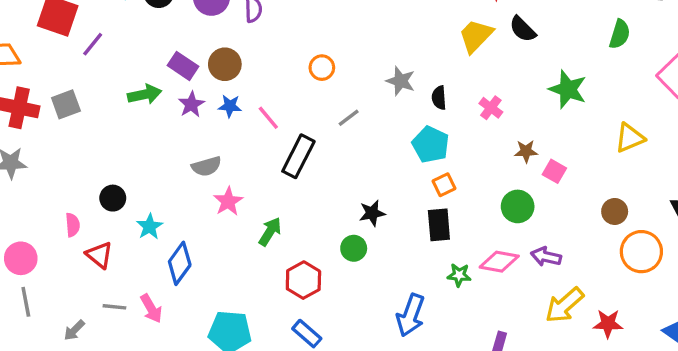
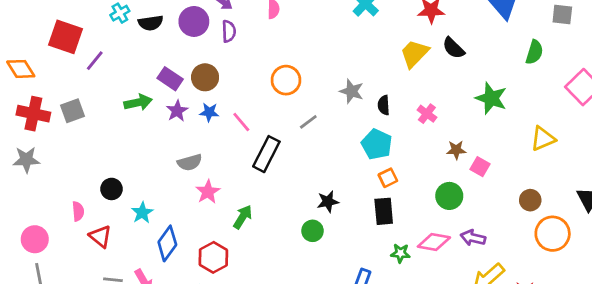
orange circle: (322, 68) -> (286, 80), size x1.4
red hexagon: (303, 280) -> (213, 257), moved

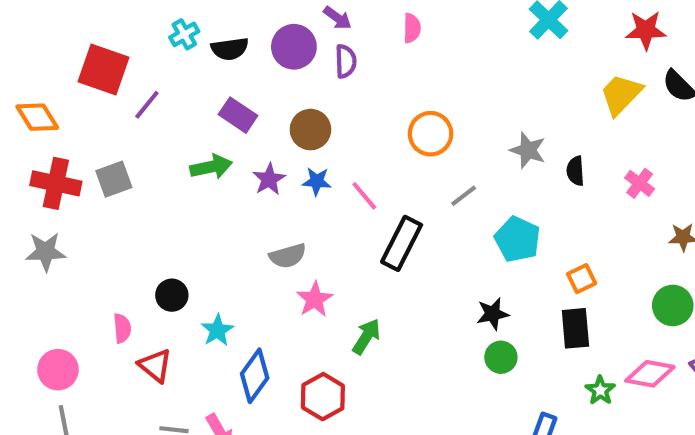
purple rectangle: (170, 79) -> (238, 115), moved
cyan pentagon: (377, 144) -> (517, 239), moved
green circle: (312, 231) -> (501, 357), moved
green star: (400, 253) -> (600, 390), turned 30

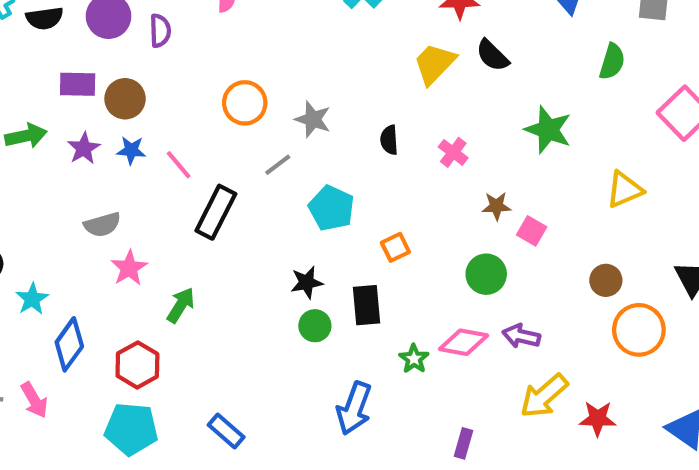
purple rectangle: (238, 115) -> (78, 84), moved, turned -33
gray star: (528, 150) -> (313, 119), moved
black rectangle: (575, 328) -> (366, 305), moved

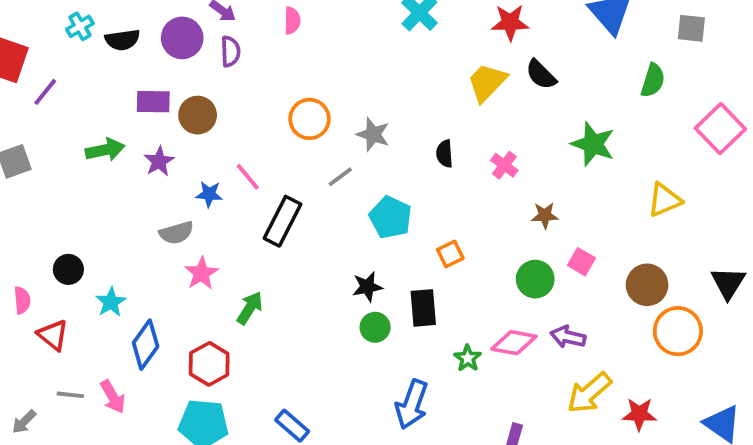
blue star: (131, 150) -> (209, 194), moved
pink square: (532, 231) -> (581, 262), moved
brown circle: (606, 280) -> (647, 285), size x1.4

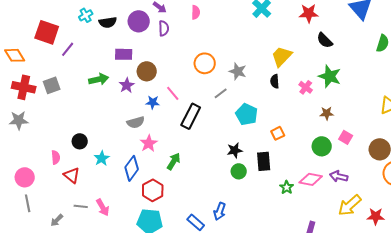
yellow trapezoid: (487, 82) -> (282, 56), moved
brown circle: (198, 115) -> (147, 71), moved
green star: (593, 144) -> (330, 76), moved
blue diamond: (146, 345) -> (132, 168), moved
blue arrow: (412, 404) -> (220, 211), moved, size x0.7

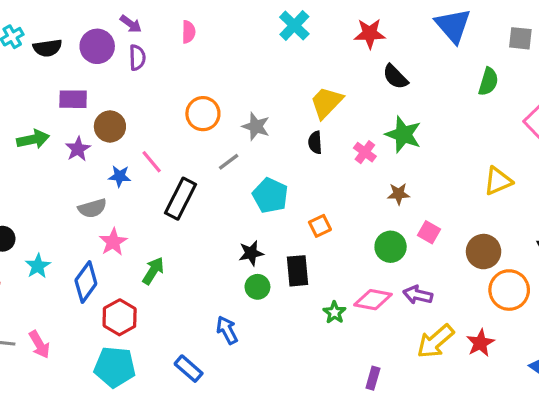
blue arrow: (220, 211) -> (227, 330), moved, turned 132
red star: (376, 216) -> (480, 343), moved, turned -30

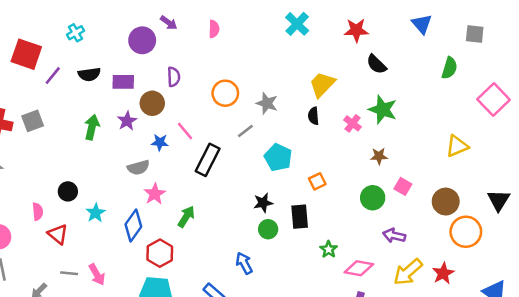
blue triangle: (453, 25) -> (422, 24), size x0.7
black semicircle: (47, 48) -> (89, 74), moved
purple semicircle: (137, 58) -> (174, 77), moved
green arrow: (33, 139) -> (92, 127), moved, turned -65
pink diamond: (373, 300) -> (359, 268), moved

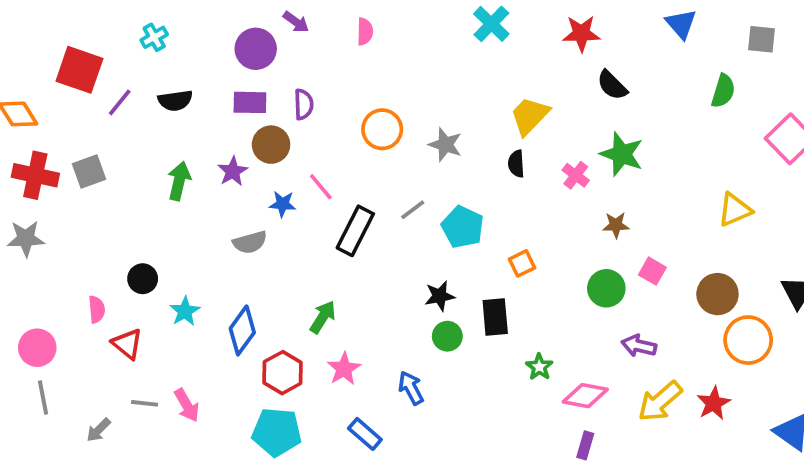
purple rectangle: (123, 82) -> (250, 102), moved
gray line: (245, 131) -> (413, 210), moved
pink star: (155, 194) -> (344, 369), moved

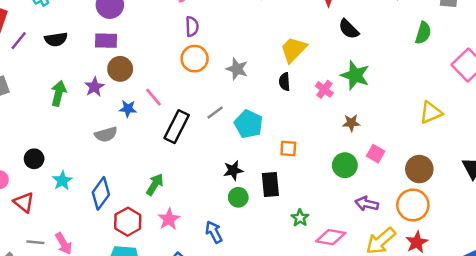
purple semicircle: (304, 104) -> (192, 27), moved
orange square: (522, 263) -> (288, 148), turned 30
orange circle: (748, 340) -> (413, 205), moved

